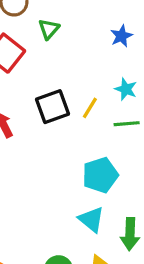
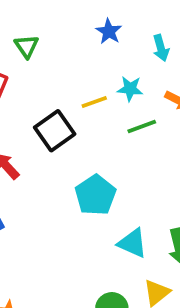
yellow line: (90, 108) -> (94, 102), moved, turned 55
cyan pentagon: (100, 175) -> (95, 195), moved

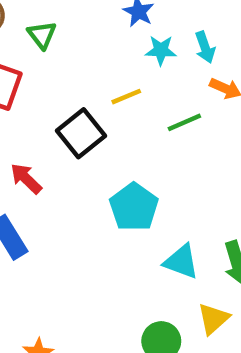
cyan arrow: (161, 48) -> (205, 47), moved
cyan star: (130, 89) -> (161, 50), moved

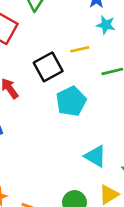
cyan pentagon: (134, 207) -> (71, 101), moved

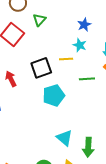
cyan star: (106, 25) -> (80, 45), moved

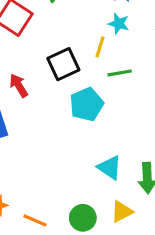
yellow line: (66, 59) -> (100, 47), turned -64
green line: (87, 79) -> (120, 73), moved

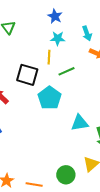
black square: (63, 64) -> (27, 75), turned -35
cyan triangle: (110, 168) -> (80, 123), moved, turned -30

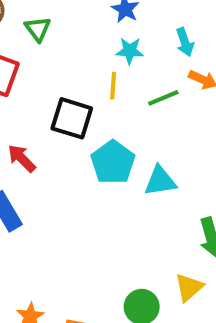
green line: (66, 71) -> (163, 98), moved
cyan triangle: (80, 123) -> (160, 181), moved

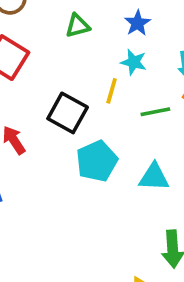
green triangle: (38, 29) -> (78, 26), moved, turned 40
cyan triangle: (160, 181) -> (154, 177), moved

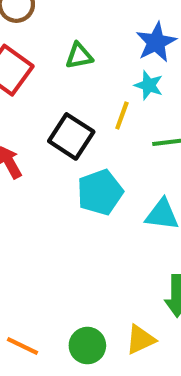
blue star: (137, 23) -> (156, 42), size x1.4
green triangle: (78, 26) -> (79, 56), moved

